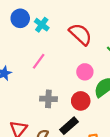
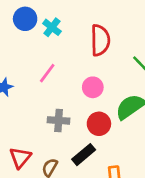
red semicircle: (80, 34) -> (100, 40), turned 45
pink circle: (85, 72) -> (93, 87), moved

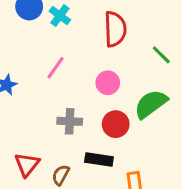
black rectangle: (84, 155) -> (99, 159), turned 50

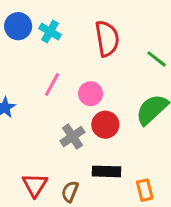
pink circle: (108, 83) -> (91, 94), moved
gray cross: (70, 121) -> (72, 137), turned -30
red circle: (116, 124) -> (105, 125), moved

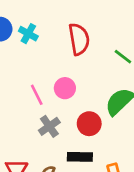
pink line: (52, 84) -> (37, 95), moved, turned -55
red circle: (105, 125) -> (89, 124), moved

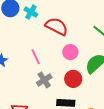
red semicircle: (79, 39) -> (57, 26), moved, turned -55
pink circle: (65, 88) -> (70, 52), moved

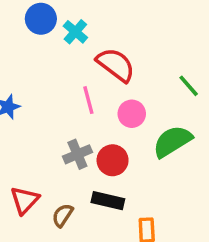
pink line: (36, 57) -> (88, 100), moved
red circle: (73, 79) -> (113, 160), moved

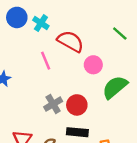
green line: (189, 86) -> (120, 33), moved
pink line: (88, 100) -> (46, 61), moved
pink circle: (132, 114) -> (93, 65), moved

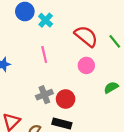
red semicircle: (70, 41) -> (86, 36), moved
green semicircle: (115, 87) -> (111, 87), moved, size x0.6

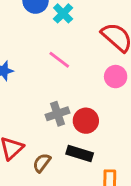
pink line: (44, 55) -> (59, 60), turned -42

